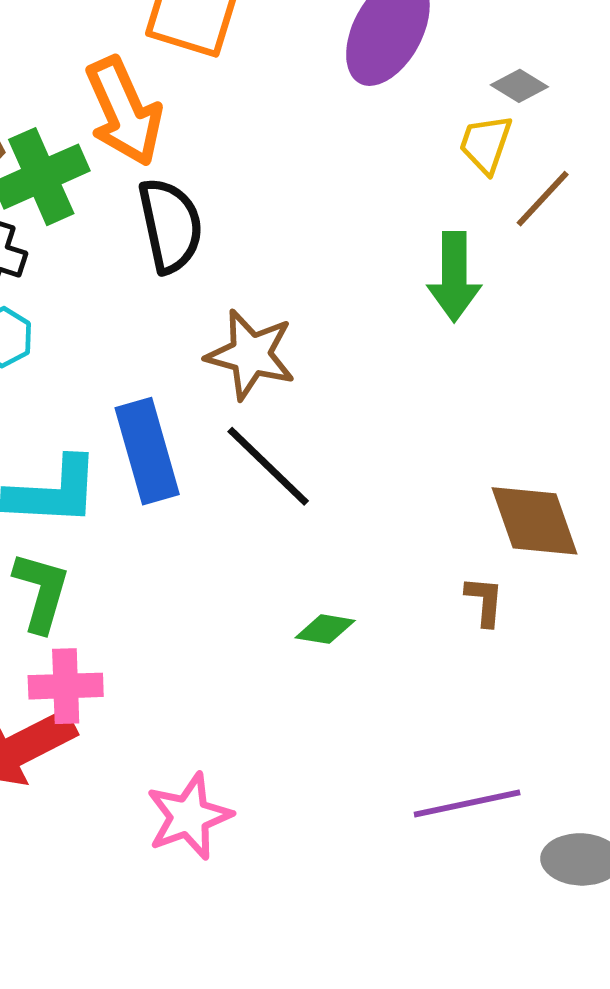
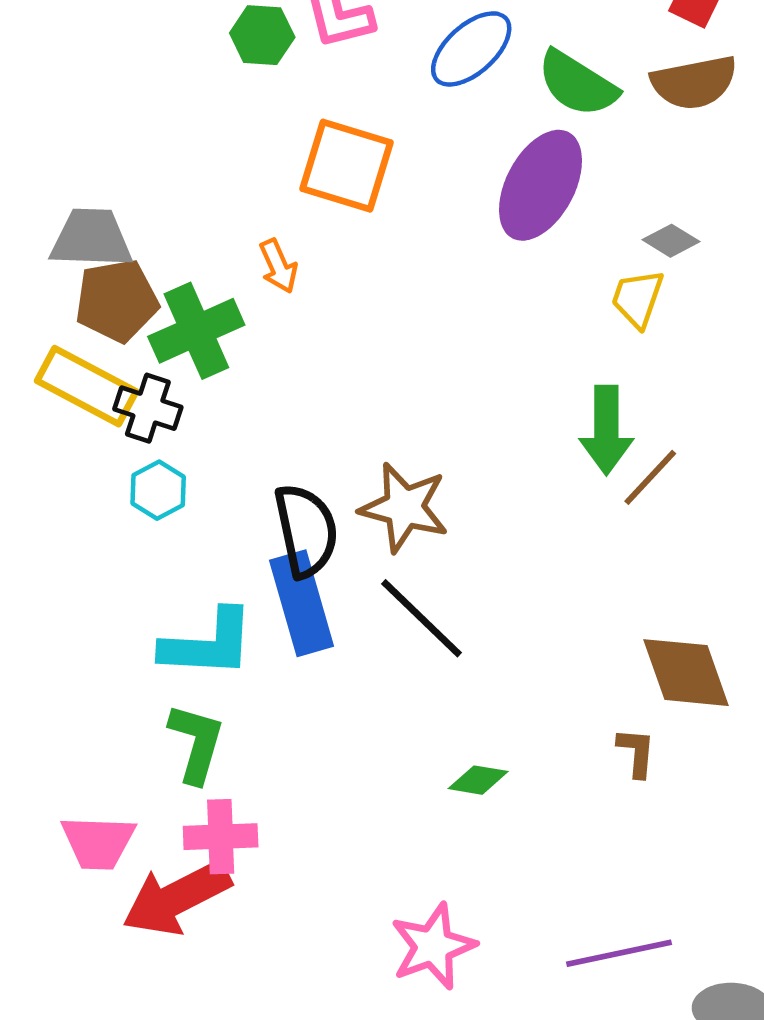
orange arrow: (124, 111) -> (278, 266), size x0.5
brown line: (543, 199) -> (650, 477), moved
black semicircle: (170, 225) -> (306, 531), moved
pink star: (189, 816) -> (433, 946), moved

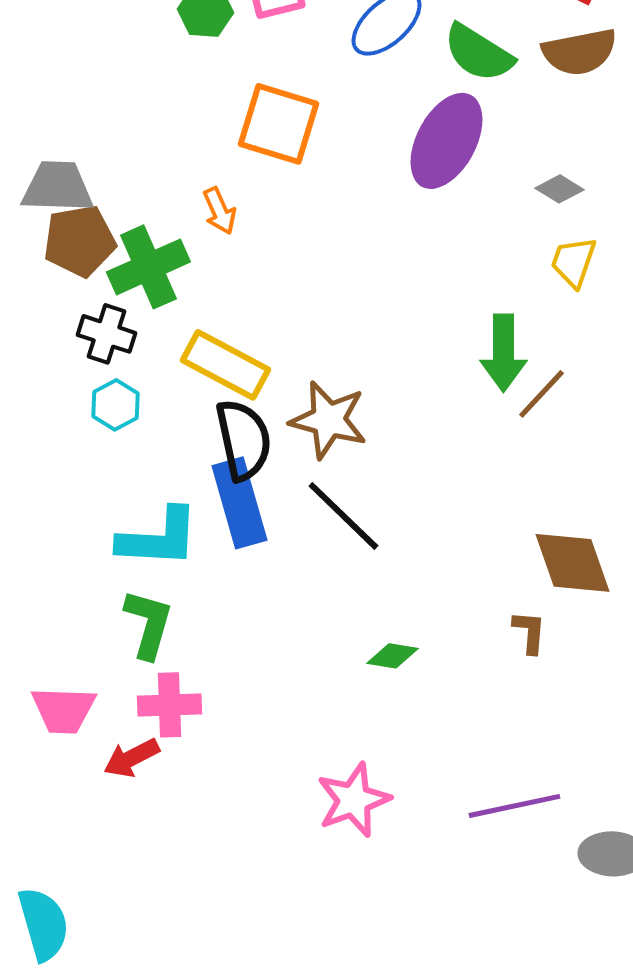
yellow trapezoid: (638, 298) -> (573, 262), moved
yellow rectangle: (87, 386) -> (225, 365), moved
red arrow: (177, 898) -> (131, 758), size x0.6

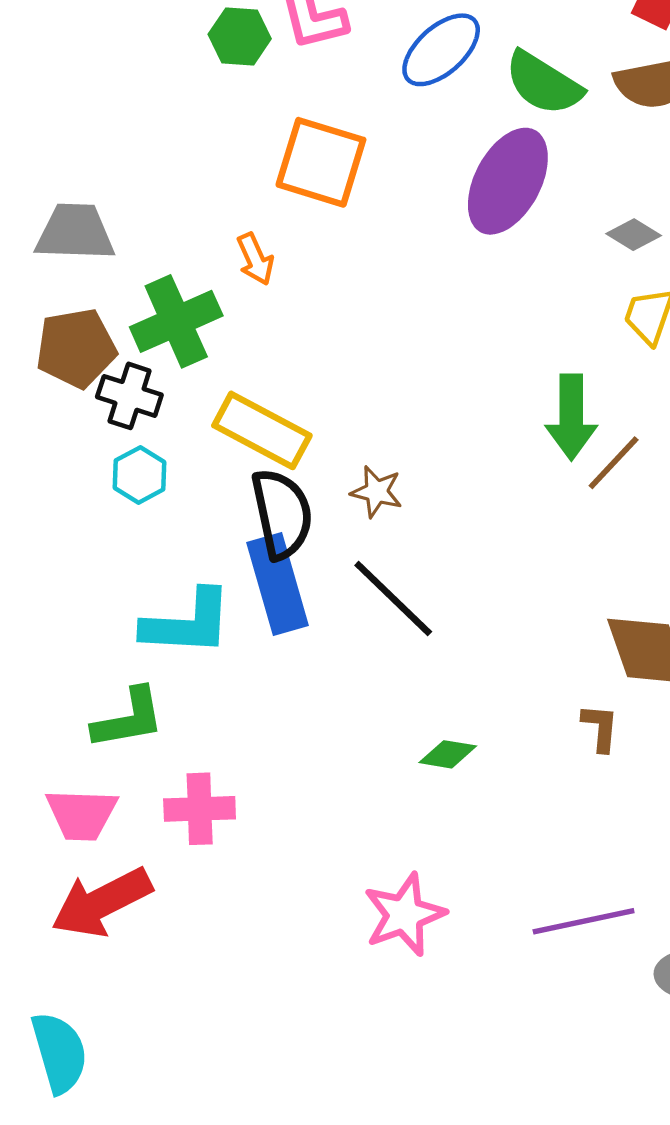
brown pentagon: (79, 241) -> (76, 348), moved
brown star: (328, 420) -> (377, 492), size x0.6
green L-shape: (148, 624) -> (128, 719), moved, turned 64
red arrow: (131, 758) -> (102, 902), moved, size x1.6

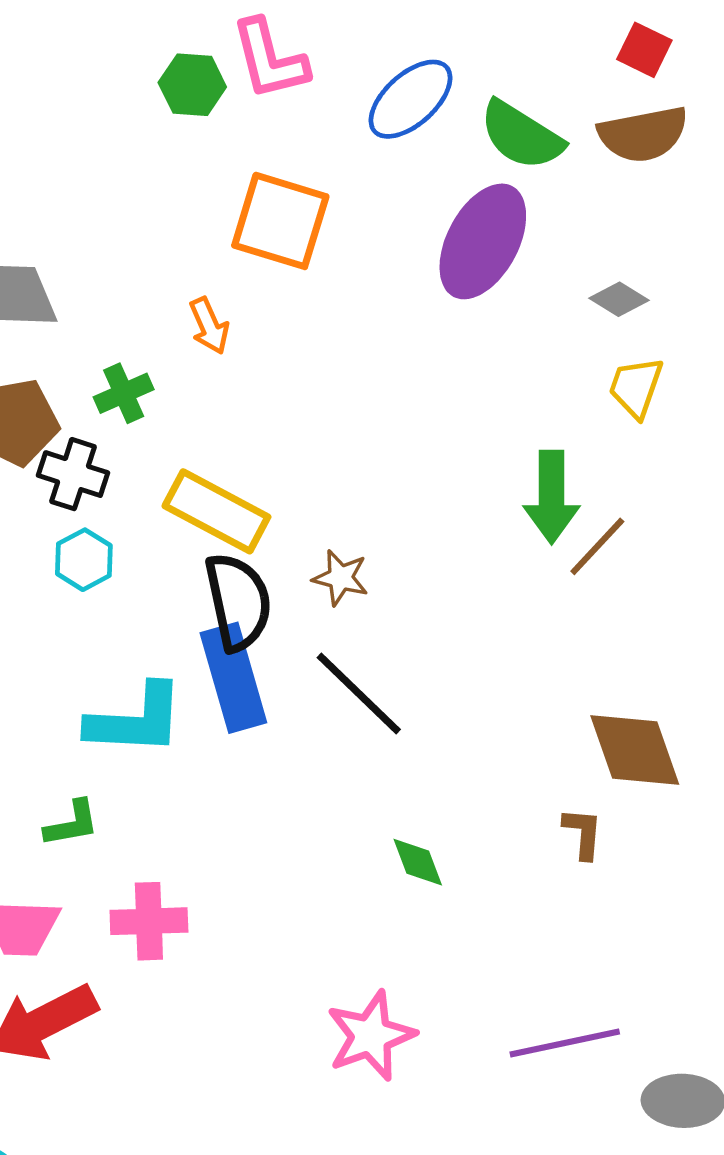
green cross: (176, 321) -> (124, 393), size x0.6
green L-shape: (128, 719) -> (72, 824), size x0.7
green diamond: (448, 754) -> (418, 862), turned 60

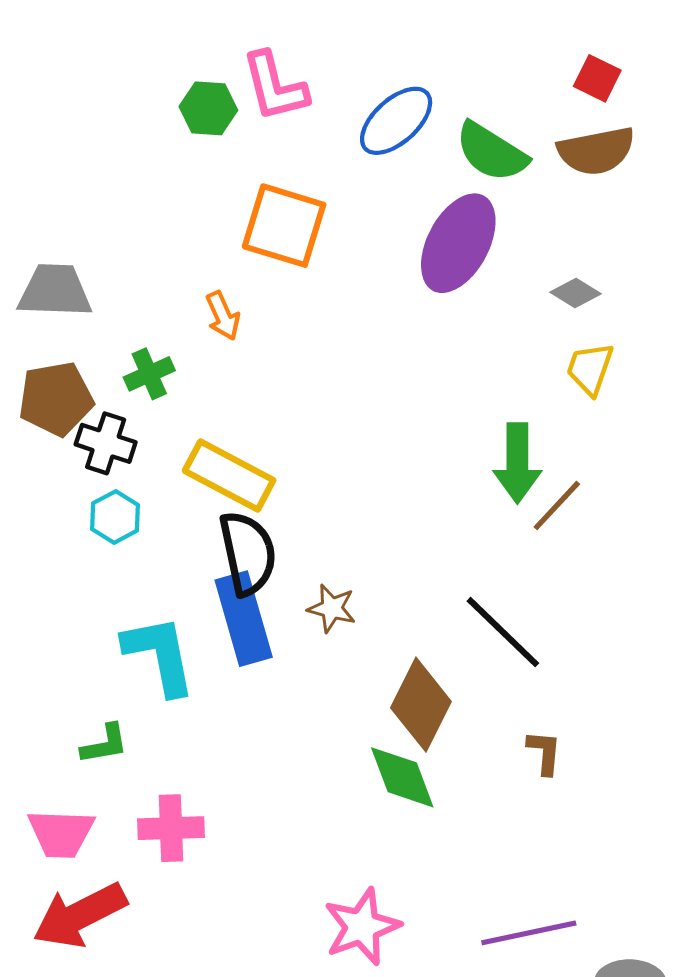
brown star: (341, 578) -> (332, 608), moved
black line: (359, 693) -> (503, 632), moved
cyan L-shape: (136, 720) -> (160, 655), turned -104
brown diamond: (635, 750) -> (421, 705), moved, turned 46
green diamond: (418, 862) -> (402, 777), size x1.5

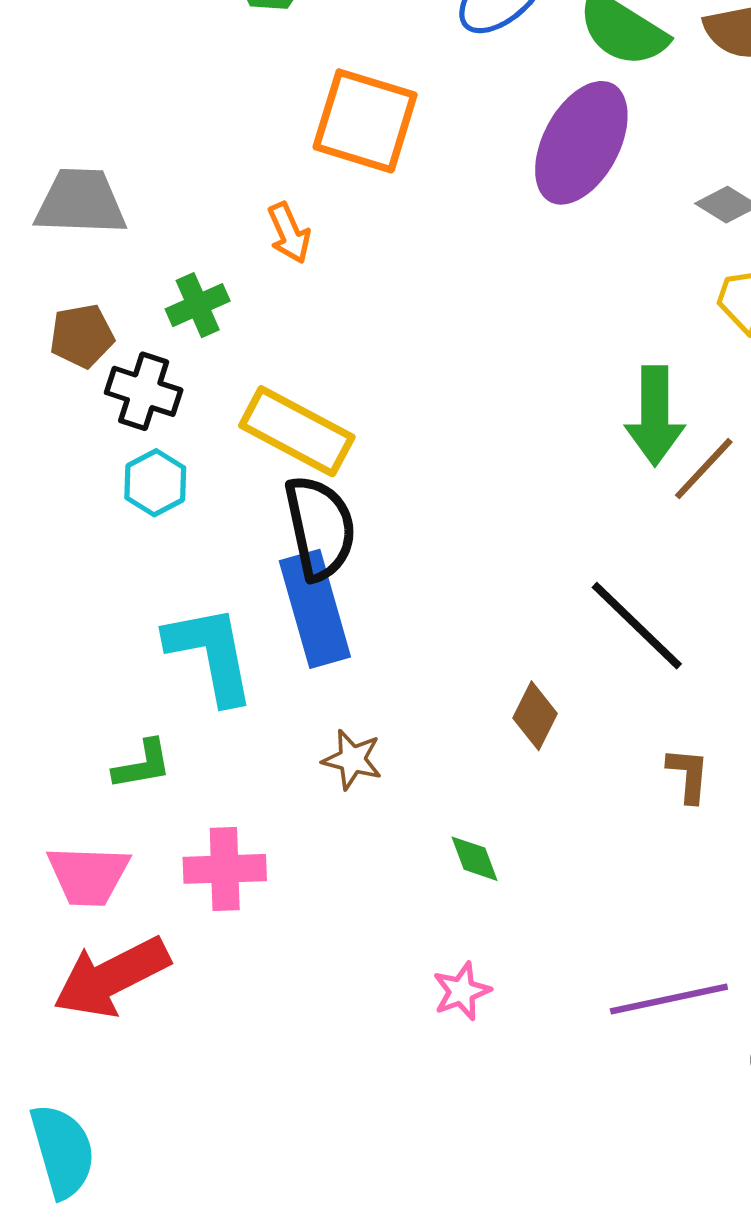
brown pentagon: (56, 399) -> (82, 336), size x0.7
brown star: (332, 608) -> (352, 760), moved
brown diamond: (421, 705) -> (535, 716), size x0.6
green diamond: (402, 777) -> (475, 859), moved, size x0.6
pink star: (362, 927) -> (462, 991), size x0.6

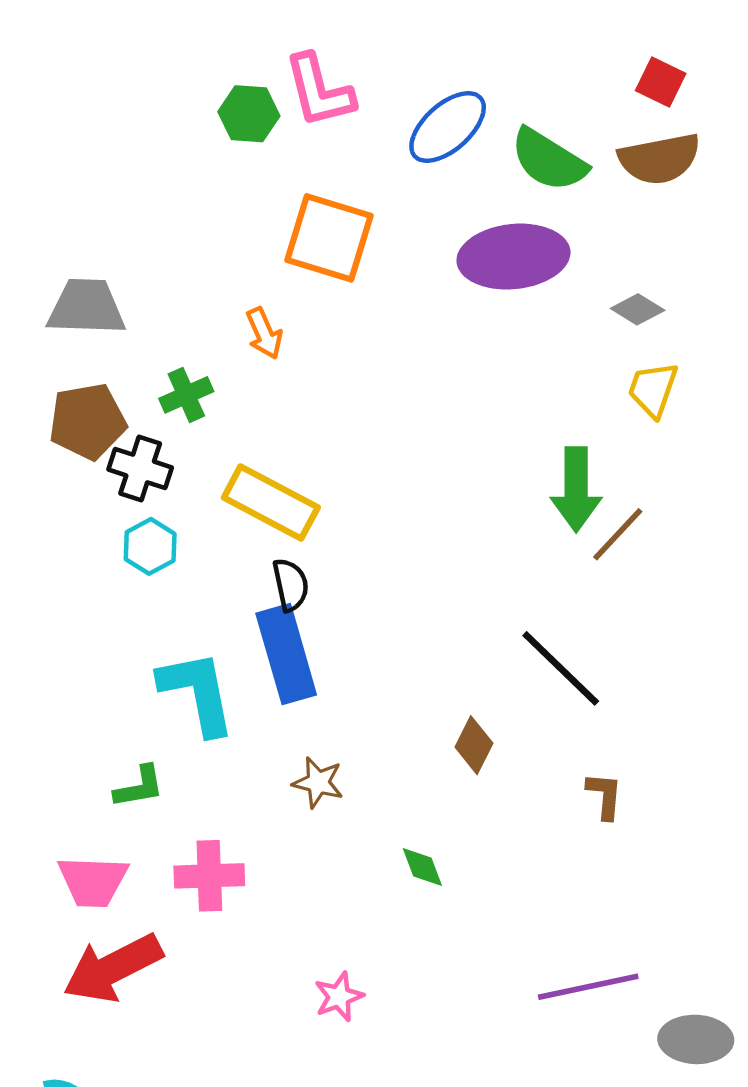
purple ellipse: (581, 143) -> (513, 257), turned 56
brown pentagon: (82, 336) -> (87, 421), size x1.4
black semicircle: (320, 528) -> (291, 585), size x0.6
pink star: (462, 991) -> (339, 997), moved

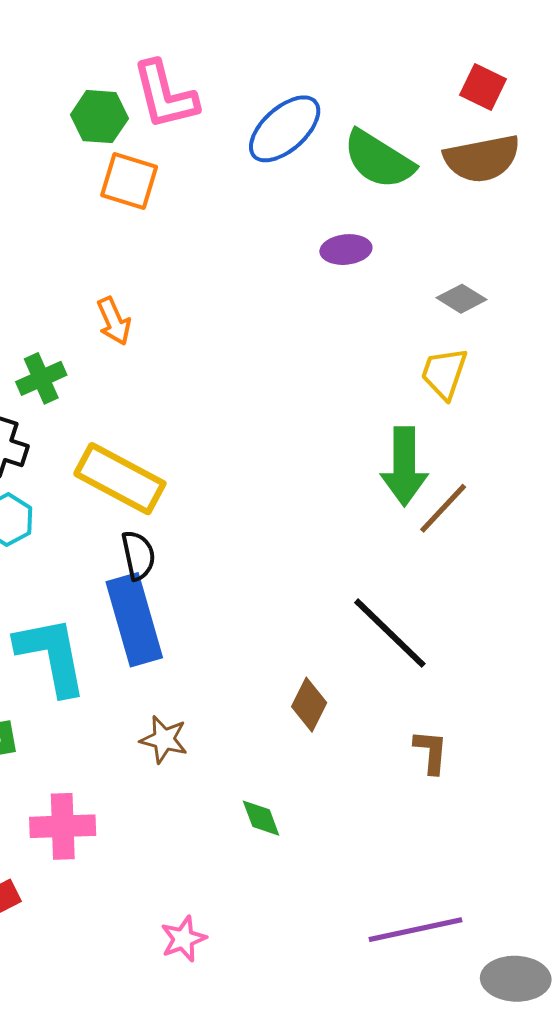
orange square: (329, 238) -> (129, 181), moved, size x0.7
purple ellipse: (513, 257) -> (346, 250), size x0.5
yellow trapezoid: (653, 389) -> (444, 373), moved

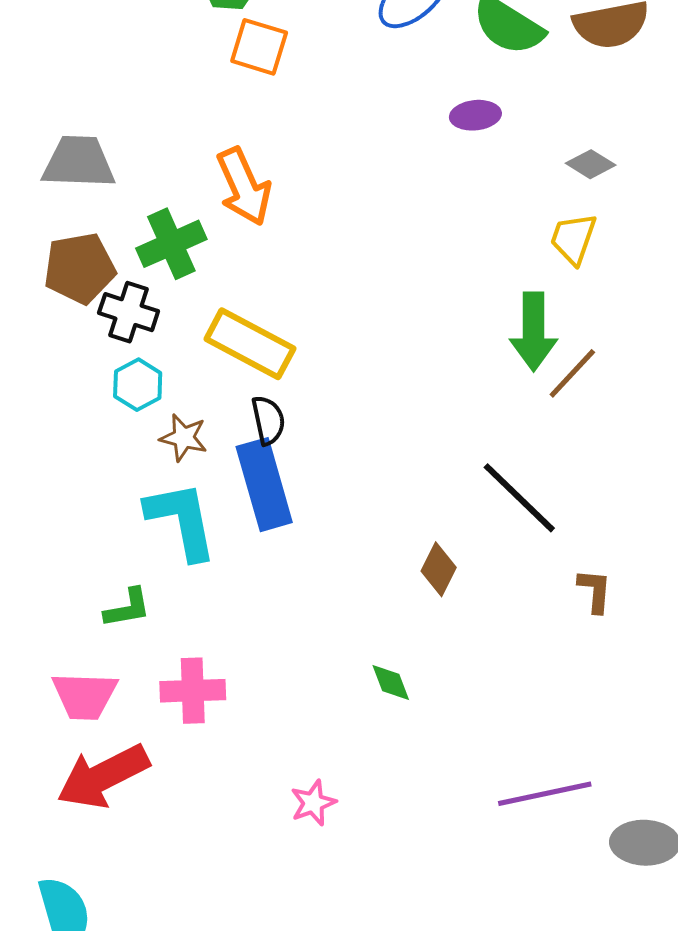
orange arrow: (114, 321) -> (244, 187), size x1.6
green cross: (41, 378) -> (171, 244), size x1.4
brown star: (164, 739) -> (184, 438), moved
brown L-shape: (431, 752) -> (595, 591), moved

